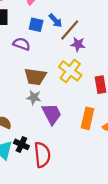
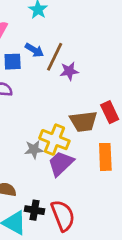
yellow cross: (70, 71) -> (54, 140), moved
brown trapezoid: (35, 77) -> (84, 121), moved
purple trapezoid: (52, 114) -> (61, 163), turned -90

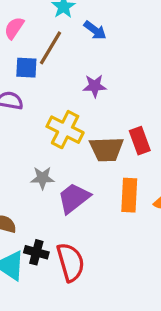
blue arrow: (34, 50) -> (95, 30), moved
brown line: (55, 57) -> (51, 48), moved
yellow cross: (54, 140) -> (65, 130), moved

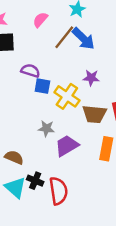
blue arrow: (95, 30) -> (83, 39), moved, size x1.5
blue square: (26, 68) -> (42, 86), moved
purple star: (95, 86) -> (91, 78), moved

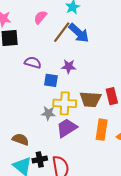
purple star: (91, 78) -> (69, 66), moved
blue square: (42, 86) -> (51, 80), moved
yellow cross: (67, 96) -> (65, 103), moved, turned -30
black cross: (35, 181) -> (40, 159), turned -32

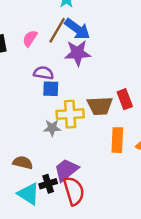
pink semicircle: (40, 17) -> (30, 38), moved
purple semicircle: (33, 62) -> (43, 73), moved
purple star: (69, 66) -> (78, 53), moved, size x1.5
purple trapezoid: (67, 128) -> (66, 170), moved

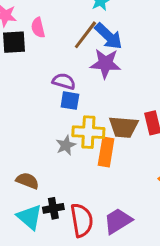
pink semicircle: (30, 38) -> (38, 28), moved, turned -54
gray star: (52, 128) -> (66, 145), turned -30
orange rectangle: (117, 140) -> (106, 152), moved
purple trapezoid: (66, 170) -> (118, 221), moved

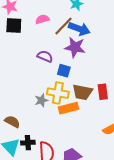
pink semicircle: (38, 28) -> (42, 19), moved, turned 80
blue arrow: (109, 36) -> (79, 29), turned -30
blue square: (70, 101) -> (64, 71), moved
orange rectangle: (106, 152) -> (68, 108), turned 60

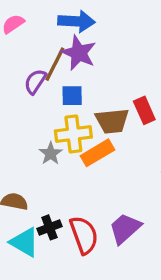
brown line: (63, 26) -> (55, 64), moved
purple star: (75, 47) -> (79, 53), turned 30
purple semicircle: (45, 56) -> (35, 82), turned -63

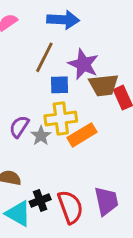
purple star: (79, 53) -> (83, 64), moved
purple semicircle: (35, 82) -> (19, 127), moved
brown trapezoid: (112, 121) -> (104, 85), moved
purple trapezoid: (125, 228) -> (106, 201), turned 120

